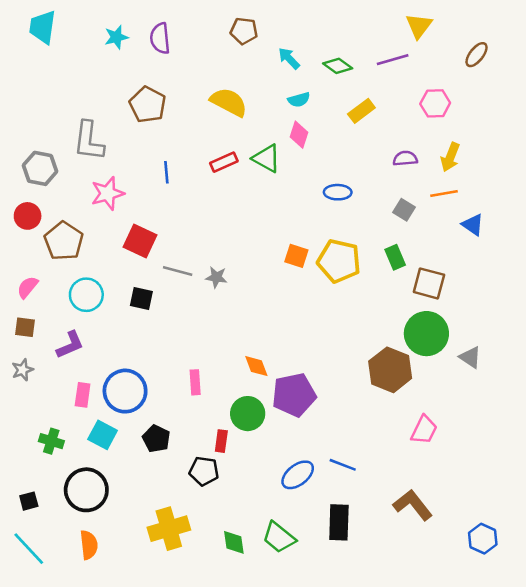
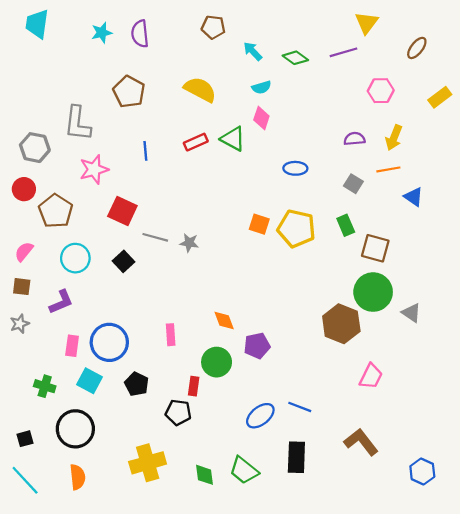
yellow rectangle: (361, 111) -> (440, 97), moved
black square: (141, 299) -> (124, 261), turned 35
purple pentagon: (294, 395) -> (257, 346), size x0.7

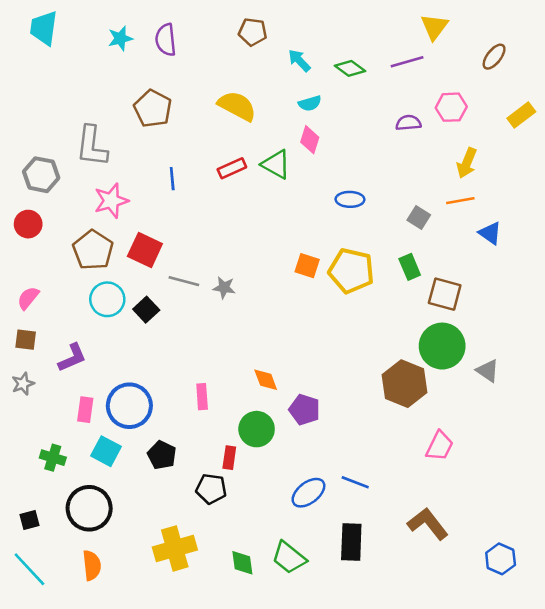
purple semicircle: (354, 139) -> (408, 123), moved
brown pentagon: (56, 211) -> (93, 250), moved
cyan circle: (75, 258) -> (107, 299), moved
purple pentagon: (257, 346) -> (305, 410), turned 30

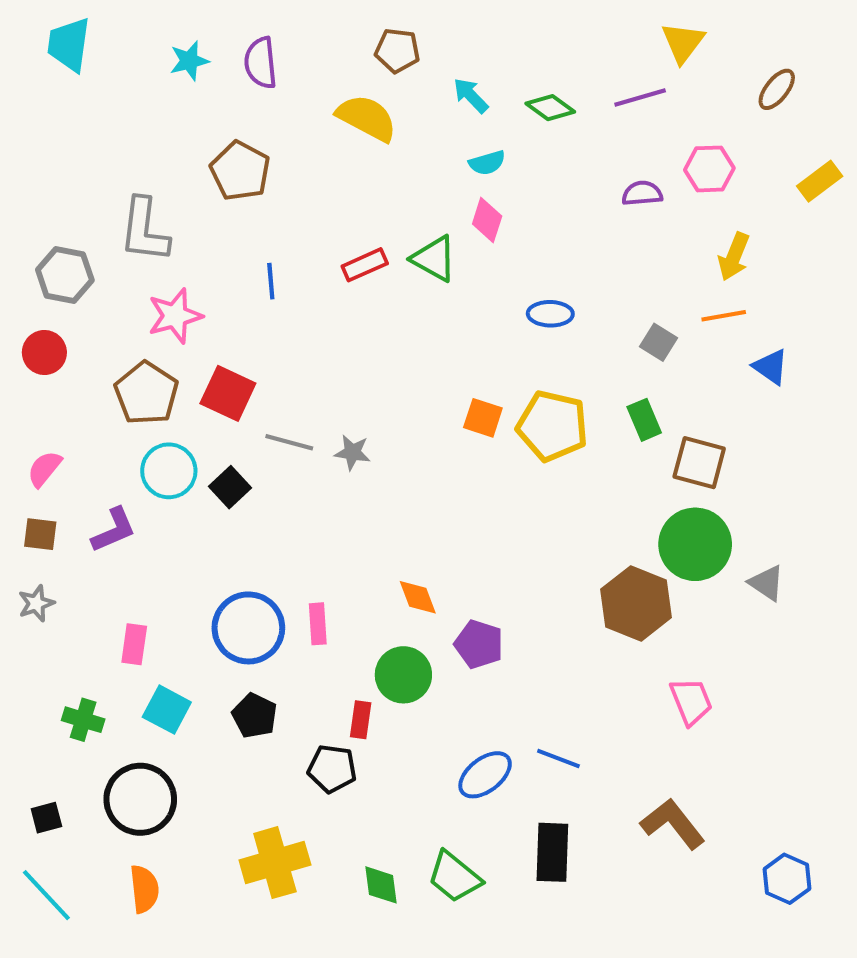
yellow semicircle: (237, 106) -> (367, 118), moved
purple L-shape: (72, 358) -> (114, 530), moved
blue circle: (129, 406) -> (248, 628), moved
pink trapezoid: (440, 446) -> (691, 701), turned -48

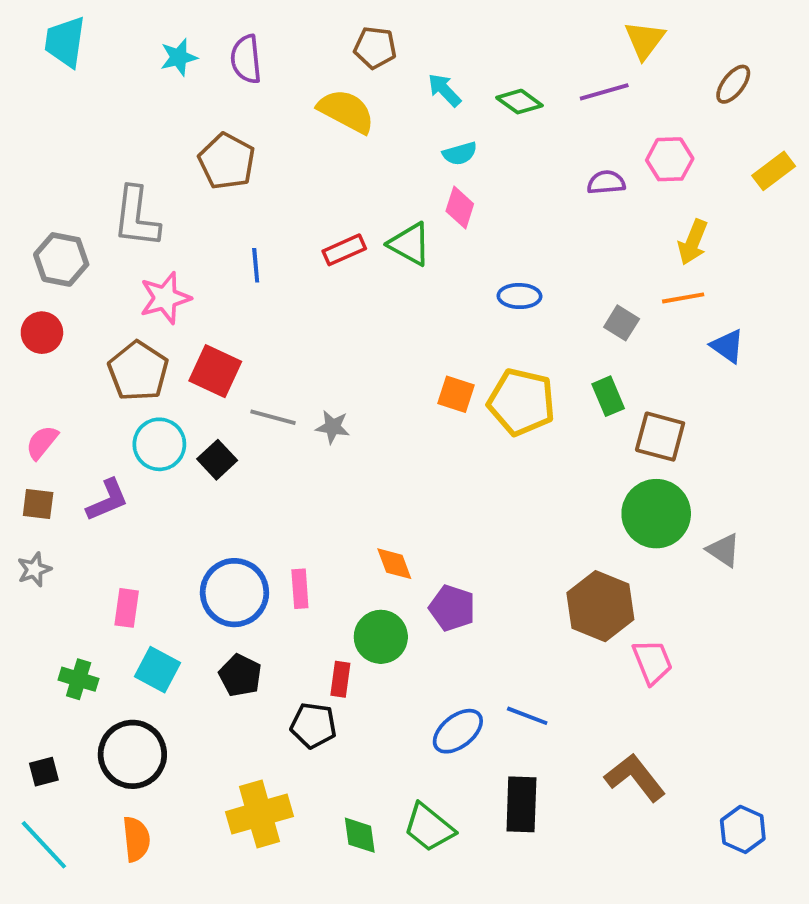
brown hexagon: (636, 603) -> (600, 606), moved

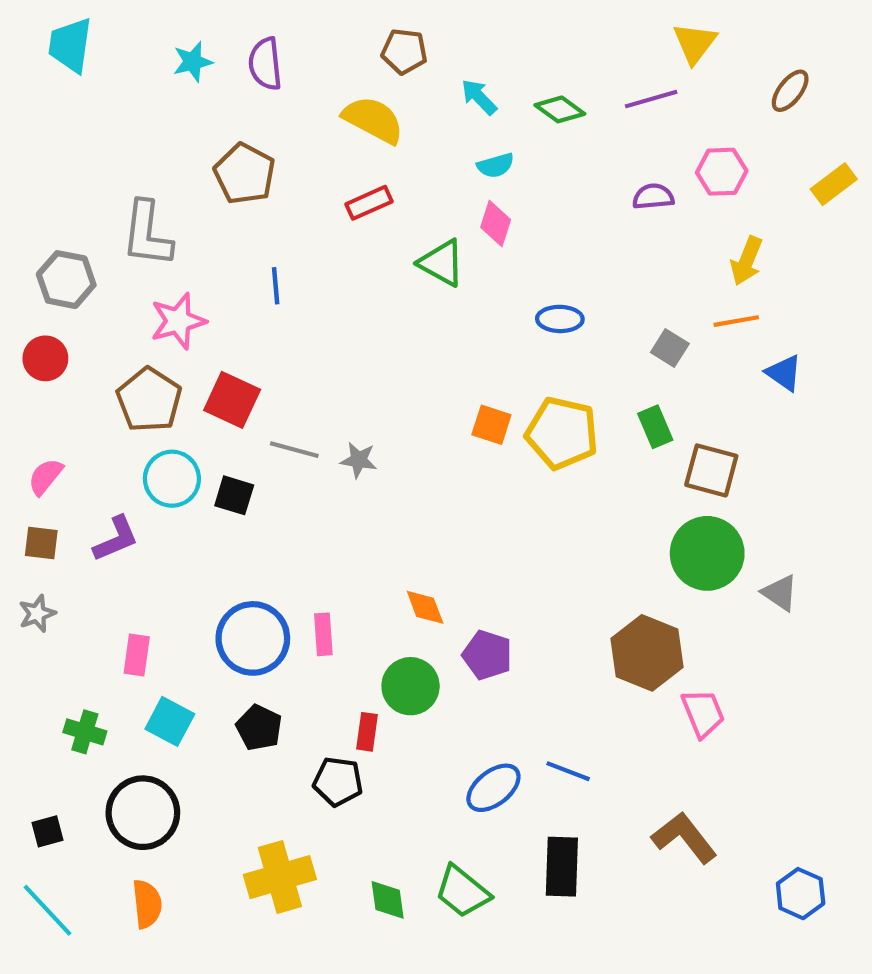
red rectangle: (344, 250) -> (369, 203), moved
black square: (217, 460) -> (234, 495), turned -30

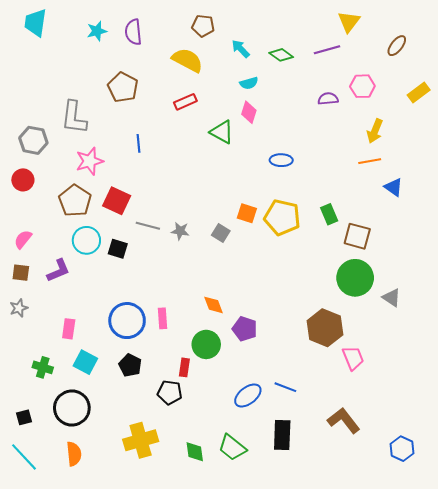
gray square: (670, 348) -> (221, 233), moved

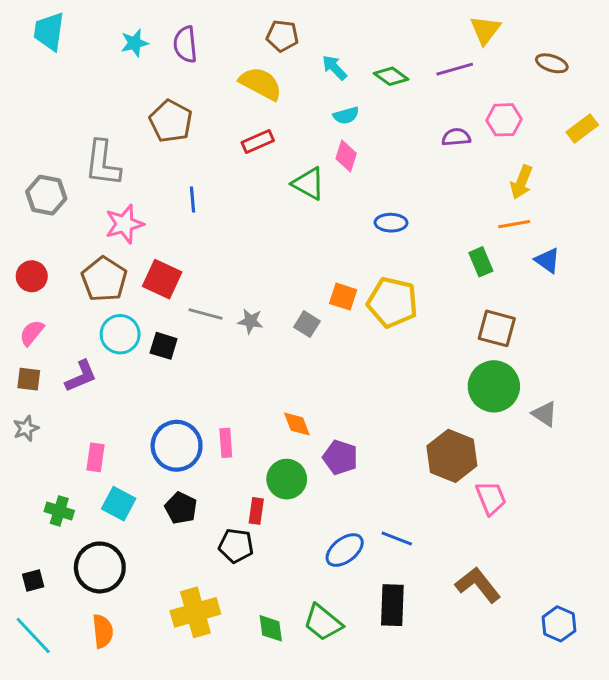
brown ellipse: (397, 46) -> (552, 63), turned 70
red circle: (23, 180) -> (32, 276), moved
green rectangle: (329, 214) -> (481, 262), moved

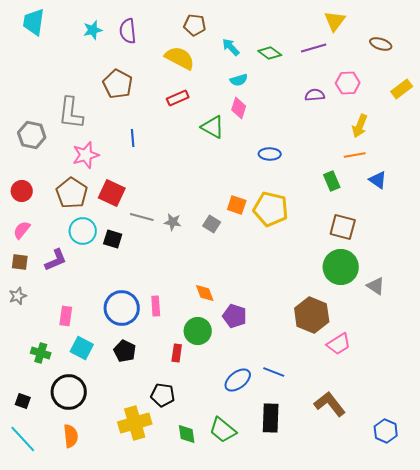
pink trapezoid: (491, 498) -> (339, 344), turned 80
black pentagon: (236, 546) -> (163, 395), moved
black square: (33, 580) -> (23, 401), turned 35

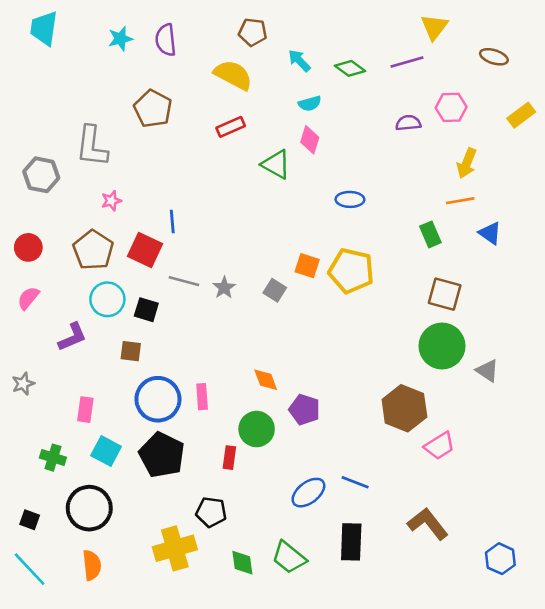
blue line: (133, 138) -> (172, 221), moved
pink star: (86, 155) -> (111, 201), size x0.6
gray star: (173, 222) -> (224, 288), turned 30
brown square: (20, 262) -> (131, 351), moved
black pentagon: (125, 351) -> (162, 455), size x1.6

